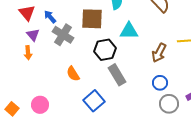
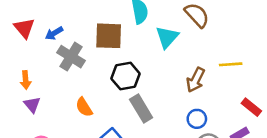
blue arrow: (50, 17) -> (54, 33), turned -80
cyan triangle: (129, 31) -> (167, 37), moved, turned -48
purple triangle: (33, 35) -> (32, 105), moved

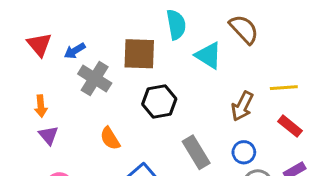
cyan triangle: (167, 37) -> (208, 55), turned -40
red rectangle: (251, 107) -> (290, 126), moved
gray rectangle: (141, 108) -> (196, 152), moved

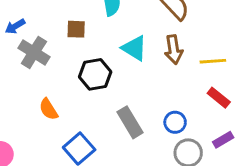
brown square: (139, 54) -> (76, 29), size x0.6
cyan triangle: (208, 55) -> (134, 48), moved
brown arrow: (242, 106) -> (174, 50), moved, turned -36

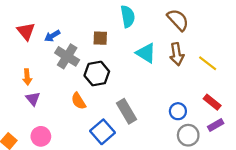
yellow line: (213, 61) -> (208, 63), turned 42
black hexagon: (95, 74) -> (97, 74), moved
red rectangle: (219, 98) -> (212, 102), moved
gray rectangle: (130, 122) -> (127, 111), moved

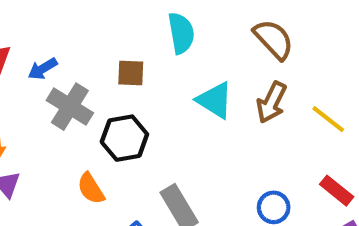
brown arrow: (177, 54) -> (271, 102), turned 35

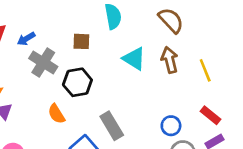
brown arrow: (271, 102) -> (170, 60), turned 140
yellow line: (328, 119) -> (205, 70), turned 30

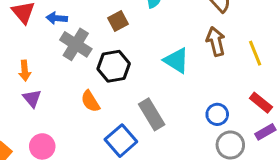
blue arrow: (26, 39) -> (57, 18), turned 36
brown square: (81, 41) -> (118, 21), turned -30
cyan triangle: (134, 59) -> (176, 60), moved

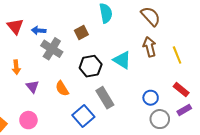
black hexagon: (114, 66) -> (91, 66), moved
purple triangle: (32, 98) -> (33, 86), moved

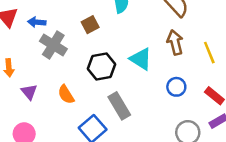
blue circle: (151, 98) -> (176, 87), moved

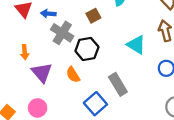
black hexagon: (102, 67) -> (87, 49), moved
purple triangle: (29, 92) -> (42, 73), size x1.5

